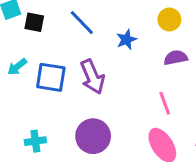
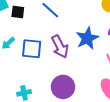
blue star: (126, 40) -> (87, 38), moved, size x1.6

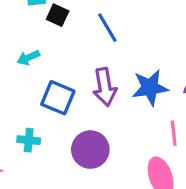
blue square: (32, 49) -> (58, 98), moved

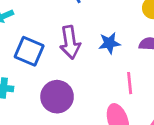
blue star: (150, 88) -> (109, 43), size x0.7

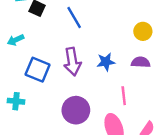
purple circle: (57, 97) -> (76, 110), moved

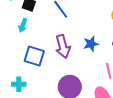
cyan arrow: (16, 40) -> (23, 25), moved, turned -40

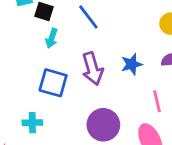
cyan arrow: (23, 25) -> (52, 38), moved

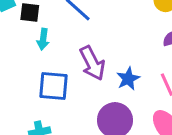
blue star: (132, 64) -> (128, 79), moved

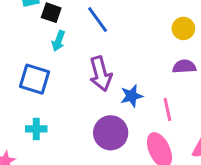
blue square: (54, 86) -> (35, 79), moved

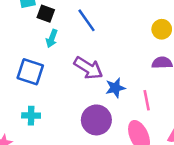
purple arrow: (101, 74) -> (88, 68), turned -44

